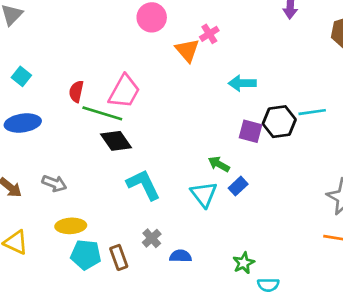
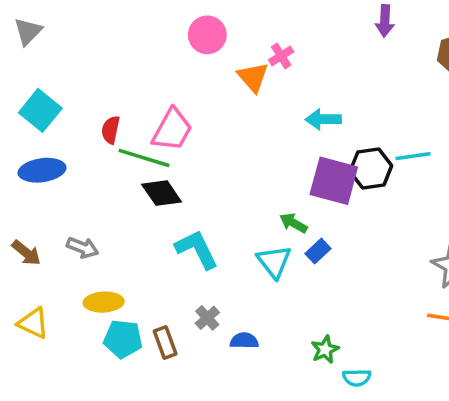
cyan square: (21, 76) -> (40, 110), size x1.6
purple square: (250, 131) -> (334, 181), size x1.6

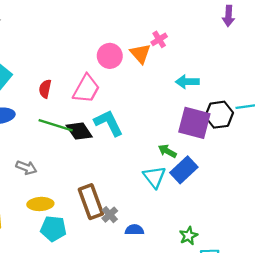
pink circle: (207, 35) -> (110, 56), moved
green line: (144, 158) -> (56, 125), moved
cyan L-shape: (197, 249) -> (109, 123), moved
blue rectangle: (318, 251) -> (184, 170), size x1.6
brown rectangle: (165, 342) -> (91, 202), moved, size x1.6

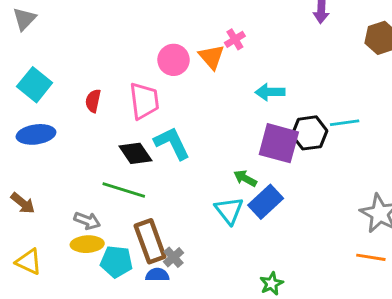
pink trapezoid: (86, 89) -> (144, 101), turned -36
green line: (56, 125) -> (124, 190), moved
gray arrow: (26, 168) -> (87, 221), moved
cyan pentagon: (53, 229) -> (116, 262), moved
blue semicircle: (134, 230) -> (157, 275), moved

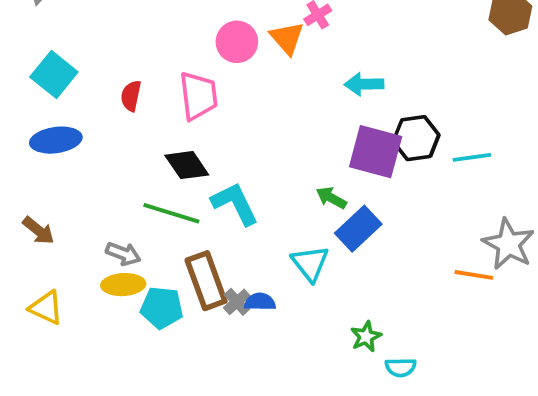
cyan line: (345, 123) -> (472, 157), moved
cyan L-shape: (172, 143) -> (235, 204), moved
cyan triangle: (229, 210) -> (310, 263), moved
orange line: (371, 257) -> (474, 275), moved
blue semicircle: (157, 275) -> (260, 302), moved

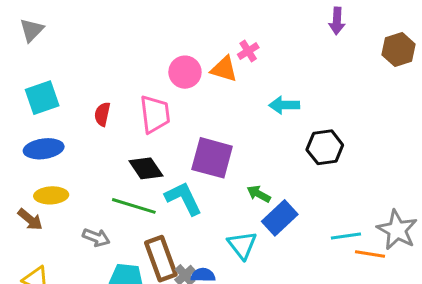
orange triangle: (287, 38) -> (224, 69), turned -32
cyan square: (54, 75) -> (42, 98), turned 32
purple square: (376, 152) -> (212, 158), moved
cyan line: (472, 157) -> (346, 236), moved
yellow ellipse: (123, 285) -> (51, 195), moved

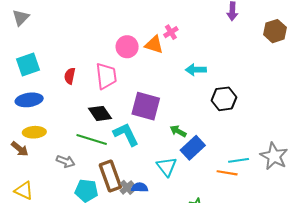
orange line: (370, 254) -> (227, 173), moved

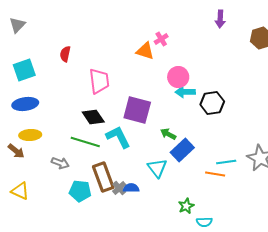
pink circle: (127, 47) -> (178, 77), moved
cyan arrow: (196, 70) -> (185, 92), moved
red semicircle: (70, 76) -> (65, 54), moved

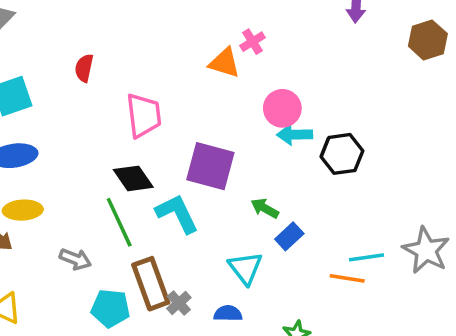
green line: (85, 142) -> (119, 222), turned 48
blue rectangle: (182, 150) -> (289, 236), size x0.7
blue semicircle: (131, 188) -> (228, 314), moved

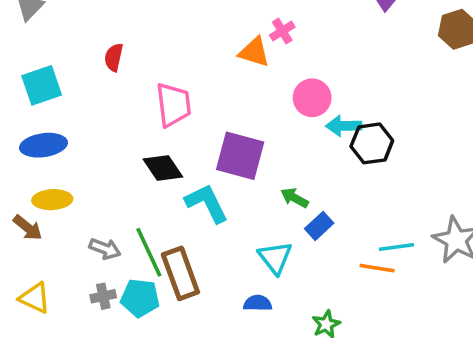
cyan arrow: (295, 135) -> (344, 126), moved
green line: (119, 222) -> (149, 252), moved
gray cross: (179, 303) -> (103, 296), moved, turned 30

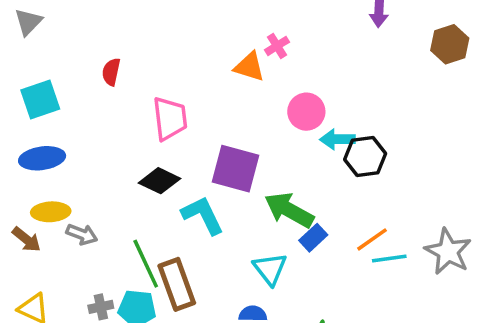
black diamond: (163, 168) -> (160, 181), turned -30
green arrow: (295, 198) -> (289, 210), size x1.8
gray arrow: (105, 249) -> (82, 234), moved
orange line: (377, 268) -> (372, 239), moved, turned -44

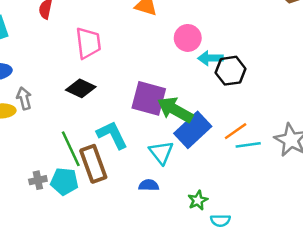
purple square: (236, 169) -> (149, 98), moved
cyan L-shape: (203, 215) -> (112, 135), moved
gray arrow: (82, 234) -> (24, 98), moved, turned -125
blue rectangle: (313, 238) -> (193, 130), size x1.8

